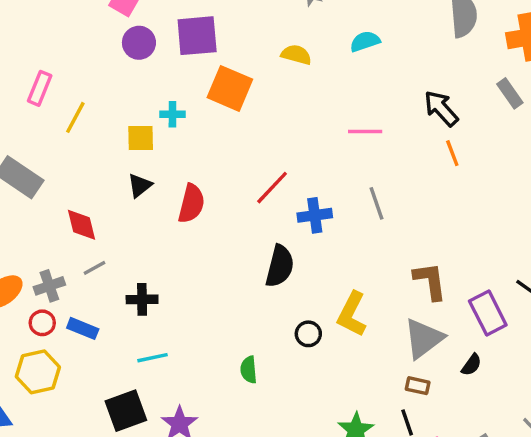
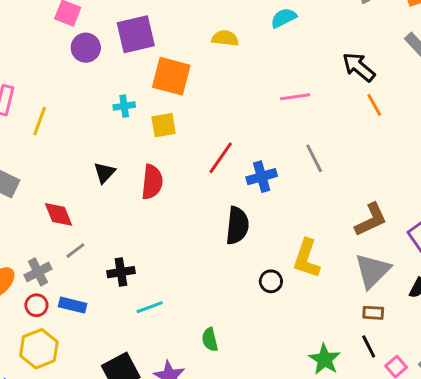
yellow square: (141, 138) -> (164, 125), moved
brown L-shape: (430, 281) -> (371, 220), turned 81
cyan line: (152, 358) -> (150, 307), moved
green semicircle: (249, 370) -> (210, 340), moved

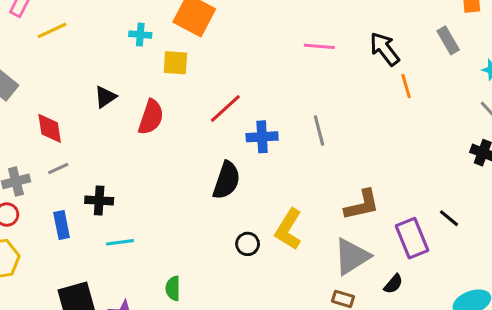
pink line: (295, 97) -> (319, 46), moved
orange line: (374, 105) -> (406, 86), moved
yellow line: (40, 121) -> (52, 30), turned 32
blue rectangle: (73, 305) -> (62, 225), moved, turned 52

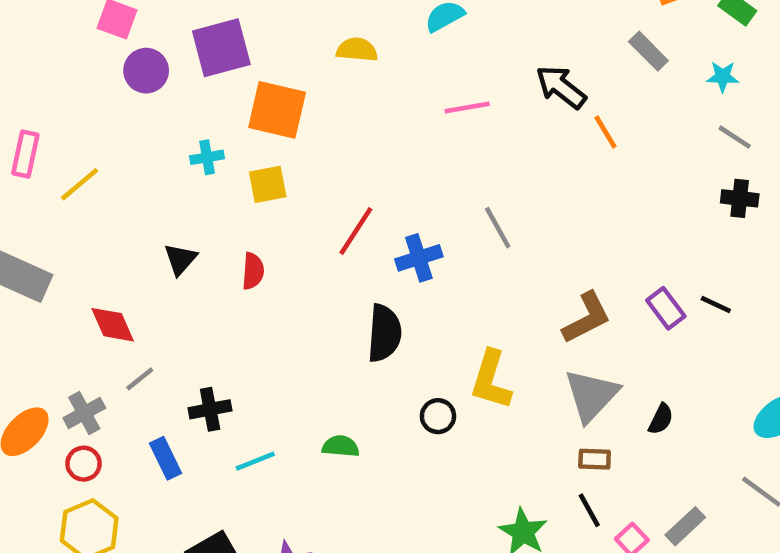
red semicircle: (151, 117) -> (253, 271), size x0.7
purple rectangle: (412, 238) -> (666, 308), moved, size x0.7
green semicircle: (173, 288) -> (341, 446), moved, turned 110

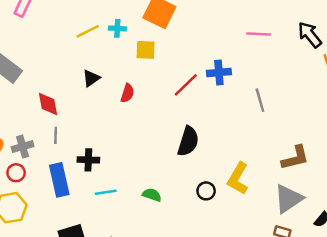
yellow line: (80, 184) -> (88, 31), moved
blue cross: (419, 258) -> (219, 72), moved
gray line: (140, 379) -> (56, 135), turned -63
blue rectangle: (165, 458) -> (59, 180), size x1.5

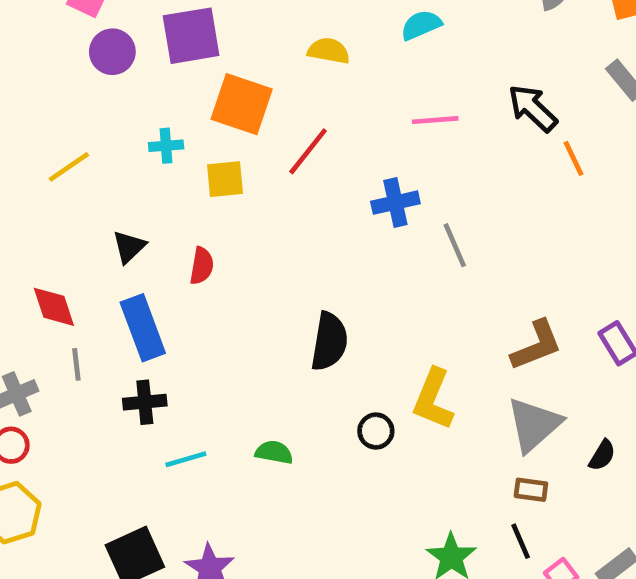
yellow line: (88, 31) -> (69, 167), moved
blue cross: (219, 72) -> (395, 203), moved
red line: (186, 85) -> (308, 151), moved
blue rectangle: (59, 180) -> (143, 328), moved

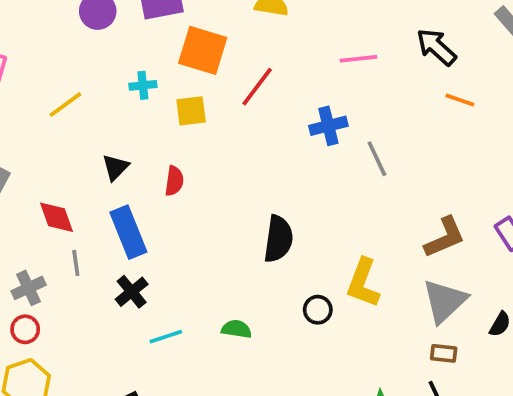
orange line: (573, 158) -> (460, 100), moved, turned -44
black cross: (145, 402) -> (132, 292), turned -32

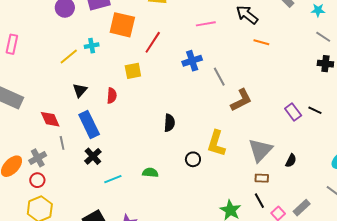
yellow line: (65, 105) -> (69, 56), moved
yellow square: (191, 111) -> (133, 71), moved
brown L-shape: (445, 237) -> (241, 100), moved
black semicircle: (278, 239) -> (169, 123), size x0.7

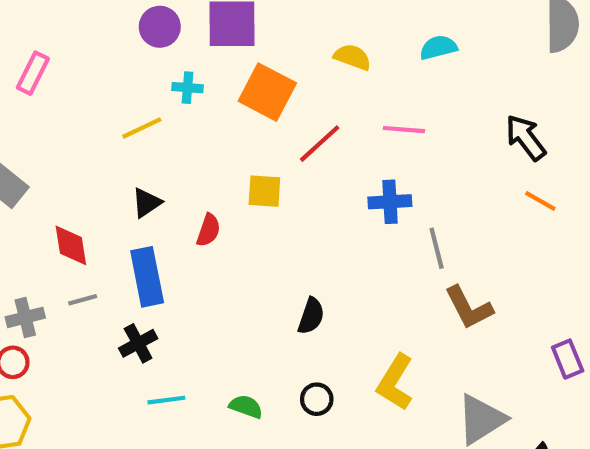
pink line: (206, 24) -> (404, 130), moved
cyan cross: (92, 46) -> (187, 88), moved
brown L-shape: (241, 100) -> (469, 308), turned 75
gray line: (62, 143) -> (83, 300), turned 72
black circle: (193, 159) -> (317, 399), moved

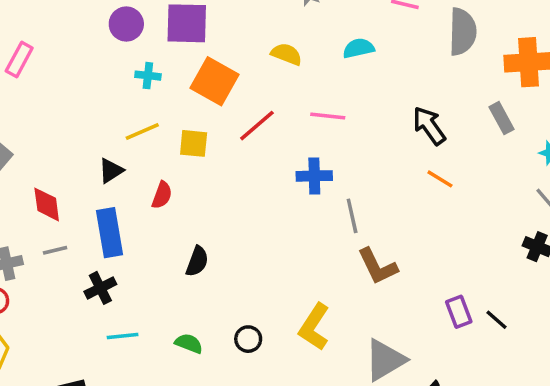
yellow line: (142, 128) -> (142, 131), moved
yellow square: (264, 191) -> (194, 143), moved
black semicircle: (311, 316) -> (197, 261), moved

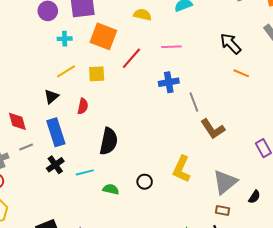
black semicircle: (197, 261) -> (109, 141), size x1.5
cyan line: (123, 336) -> (85, 172), moved

